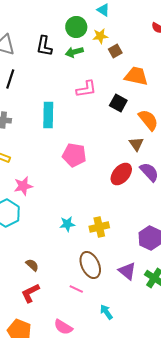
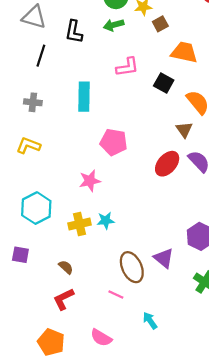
black L-shape: (44, 46) -> (74, 32), moved
pink star: (23, 186) -> (90, 181), moved
yellow cross: (99, 227) -> (80, 224), moved
purple triangle: (127, 271) -> (164, 258), moved

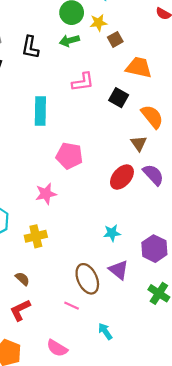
cyan star: (106, 221) -> (112, 233), moved

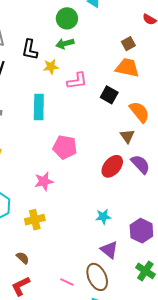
yellow star: (98, 23) -> (51, 67), moved
brown square: (115, 39) -> (128, 44), moved
brown ellipse: (87, 279) -> (97, 277), moved

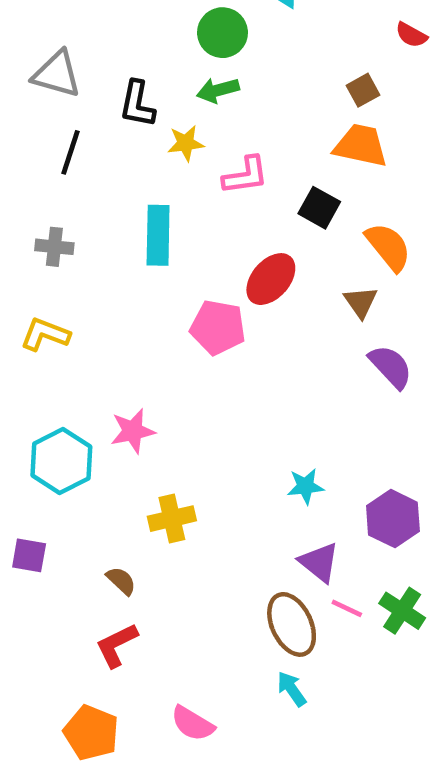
red ellipse: (112, 166) -> (271, 279), moved
pink star: (44, 181) -> (133, 431), moved
yellow cross: (35, 220) -> (172, 519), moved
pink line: (67, 282) -> (347, 608), moved

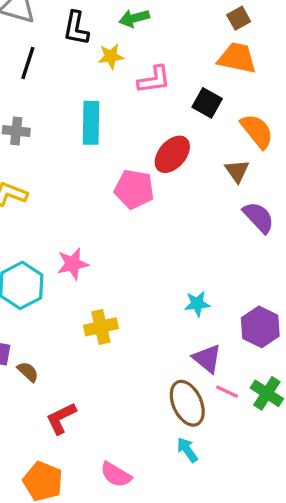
brown semicircle: (121, 581) -> (28, 372), moved

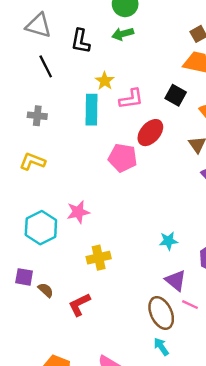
yellow star: (111, 56) -> (105, 81), moved, turned -30
black line: (28, 63) -> (46, 66), turned -45
pink L-shape: (154, 80) -> (131, 99), moved
red L-shape: (61, 418) -> (79, 305), moved

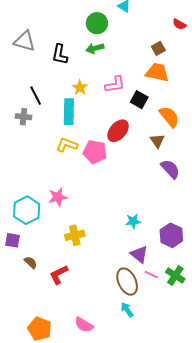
black line: (46, 66) -> (36, 96), moved
pink L-shape: (131, 99) -> (115, 85), moved
yellow L-shape: (32, 161) -> (67, 145), moved
purple square: (24, 277) -> (13, 240), moved

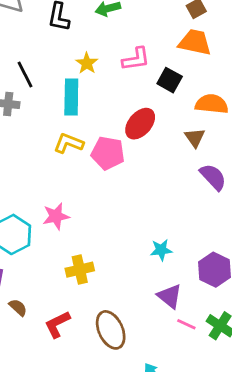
orange semicircle: (169, 117) -> (212, 104), turned -45
brown ellipse: (127, 282) -> (111, 330), moved

